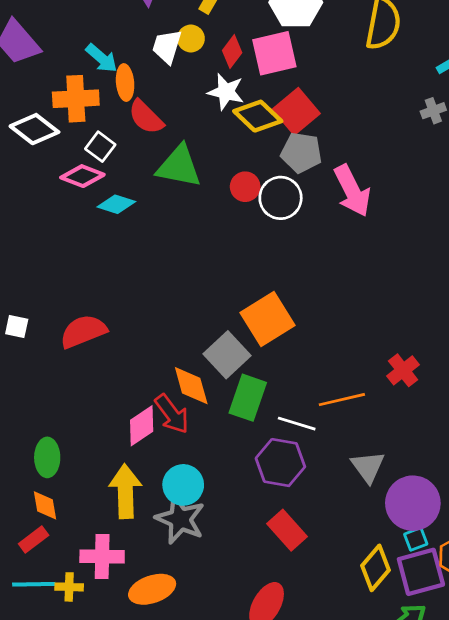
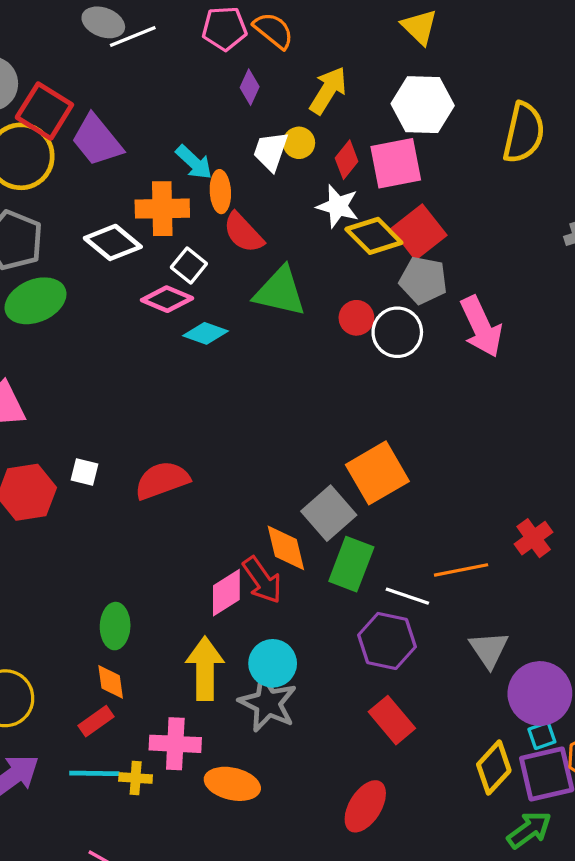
orange ellipse: (152, 589) -> (232, 784), turned 30

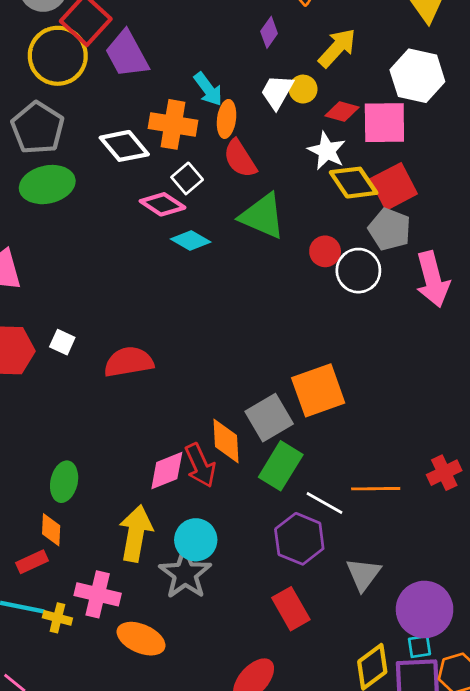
red diamond: (347, 160) -> (342, 111), turned 56
gray triangle: (489, 649) -> (363, 574), moved

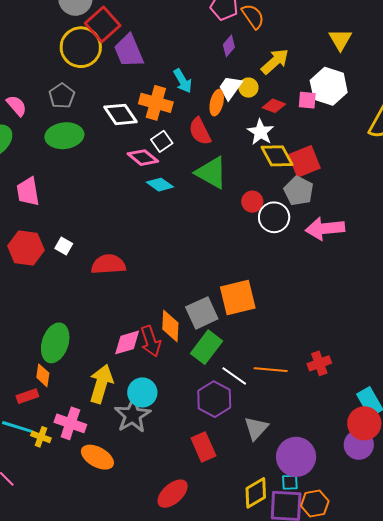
orange ellipse: (227, 119) -> (217, 103), moved
pink square: (384, 123) -> (307, 100), moved, size x0.6
gray pentagon: (38, 128) -> (62, 96), size x0.7
pink arrow: (433, 279) -> (325, 229), turned 93
green ellipse: (64, 482) -> (55, 343), size x1.4

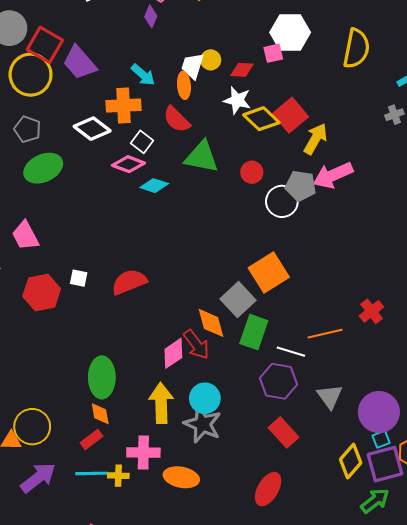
purple diamond: (229, 46) -> (151, 16), moved
yellow arrow: (275, 61) -> (315, 139), moved
gray pentagon: (299, 191) -> (301, 186), moved
white circle: (274, 217) -> (282, 201), moved

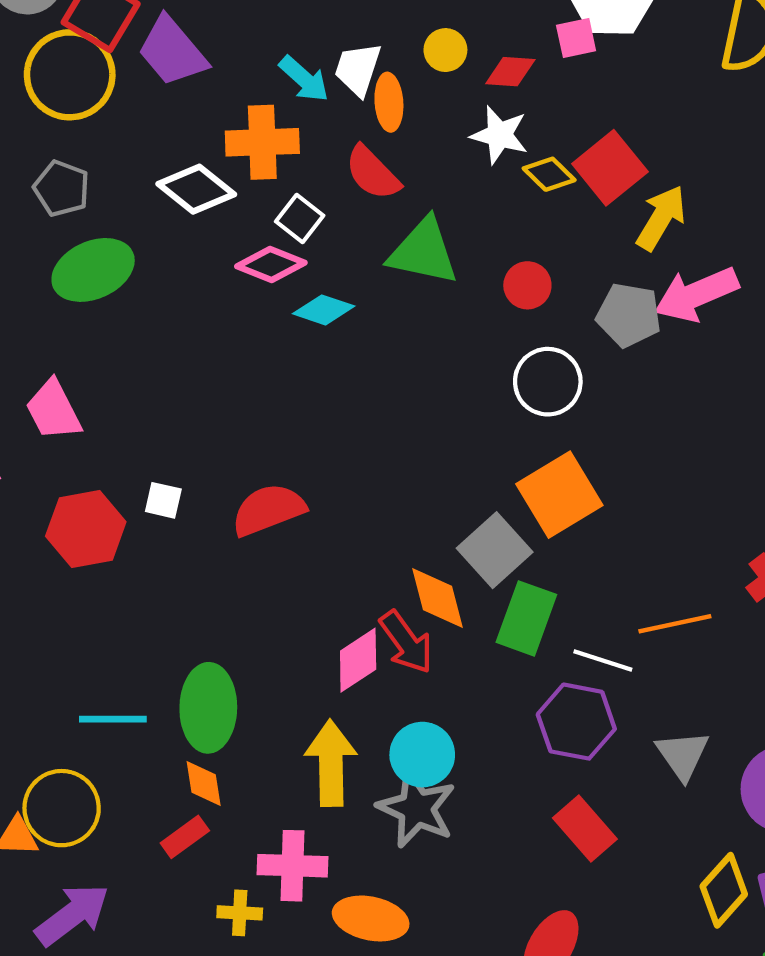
white trapezoid: (193, 66) -> (358, 69), moved
yellow diamond: (261, 119) -> (549, 174), size x0.7
white circle: (282, 201) -> (548, 382), moved
cyan line: (92, 473) -> (113, 719), moved

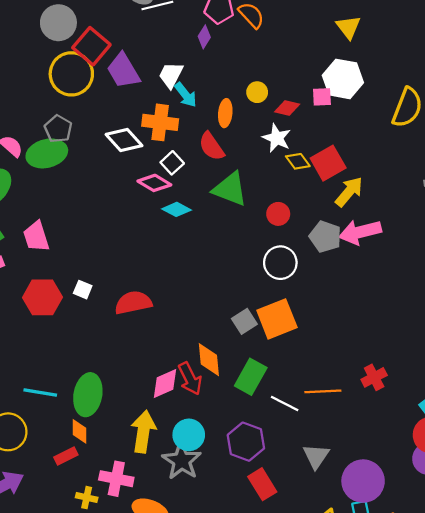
white trapezoid: (358, 69) -> (171, 75), moved
green ellipse: (93, 270) -> (47, 153), moved
gray square: (495, 550) -> (244, 321), moved, size x0.7
purple hexagon: (576, 722) -> (246, 442), moved

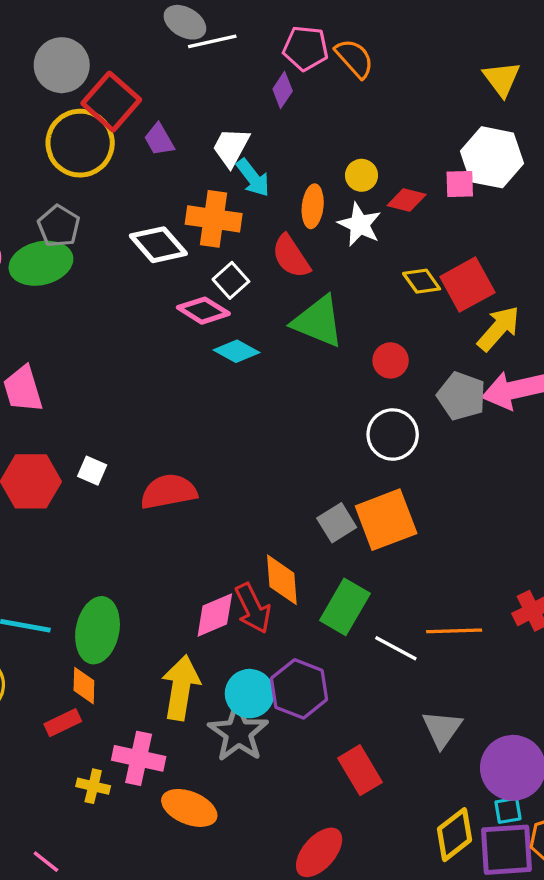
purple trapezoid: (123, 71) -> (159, 140), size x0.6
white star: (277, 138) -> (360, 225), moved
purple hexagon: (246, 442) -> (299, 689), moved

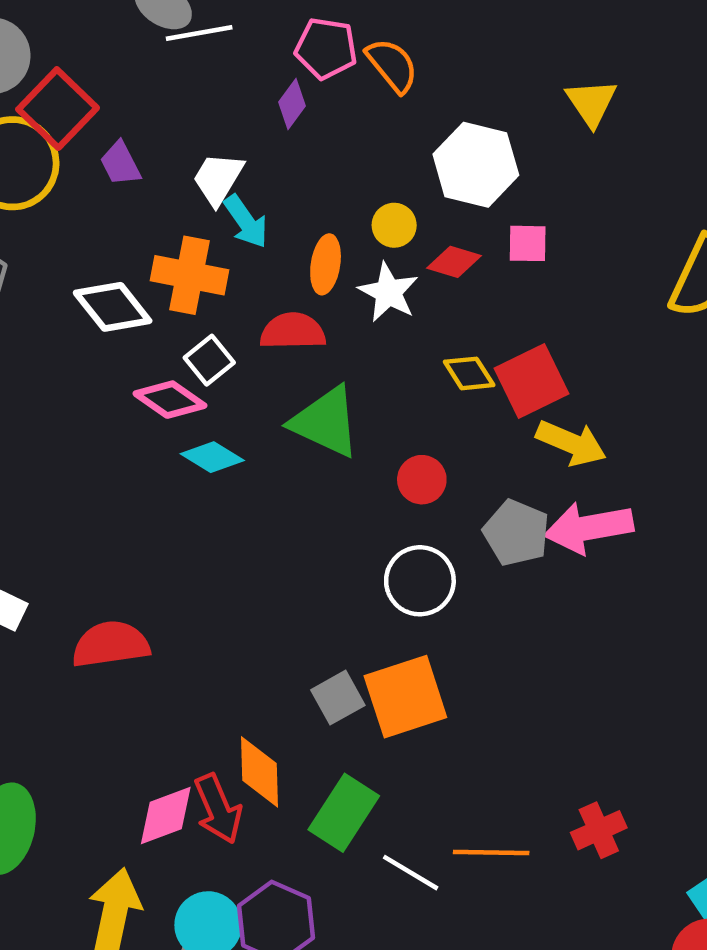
white hexagon: (492, 157) -> (476, 165), moved
red semicircle: (291, 256) -> (293, 331), turned 120
yellow arrow: (499, 328) -> (571, 443), turned 69

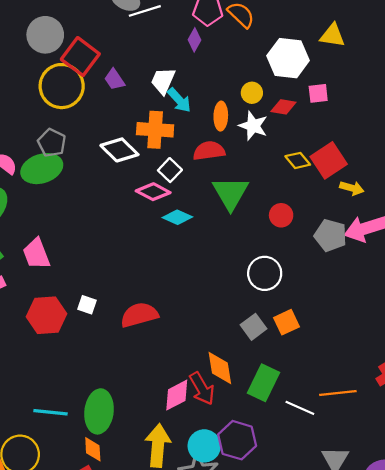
yellow triangle: (591, 103) -> (332, 35), moved, turned -40
green triangle: (326, 422) -> (231, 193), turned 42
yellow arrow: (571, 443) -> (352, 188), size x0.7
white circle: (420, 581) -> (265, 273), moved
orange square: (405, 697) -> (287, 322), size x0.6

